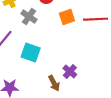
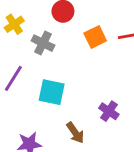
brown arrow: (54, 83) -> (75, 133), moved

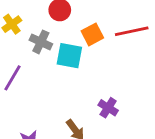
cyan square: (52, 92) -> (69, 56), moved

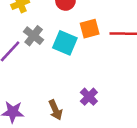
gray cross: (41, 42) -> (34, 36), moved

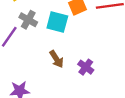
brown arrow: (55, 110) -> (57, 59), moved

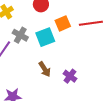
cyan square: (57, 22) -> (45, 37), turned -36

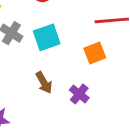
orange square: (63, 23) -> (95, 53), moved

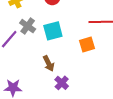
purple cross: (79, 94) -> (62, 83), moved

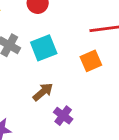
brown arrow: (49, 63) -> (43, 92), turned -98

